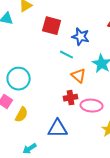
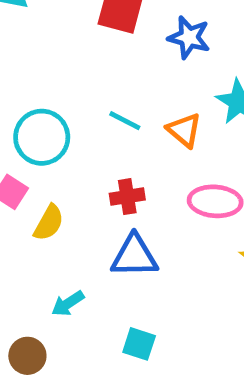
cyan line: (67, 55) -> (125, 121), moved
red cross: (71, 98) -> (127, 197), moved

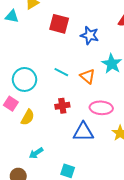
blue triangle: (134, 256) -> (83, 132), moved

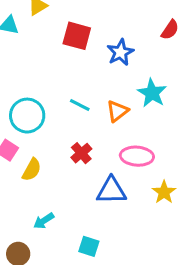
blue star: (90, 35) -> (120, 52), turned 30
orange triangle: (88, 76) -> (117, 111), turned 42
red cross: (62, 106) -> (81, 153), turned -32

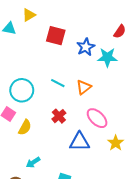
cyan star: (152, 93) -> (107, 57), moved, turned -30
pink ellipse: (137, 156) -> (97, 118), turned 40

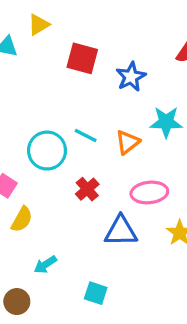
cyan star: (107, 57) -> (166, 122), moved
cyan circle: (22, 90) -> (47, 151), moved
pink ellipse: (97, 118) -> (149, 192), turned -50
yellow semicircle: (25, 127) -> (22, 219), moved

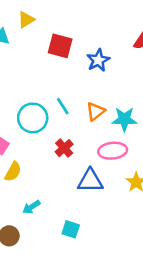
cyan star: (166, 122) -> (124, 119), moved
cyan line: (86, 135) -> (63, 106), turned 30

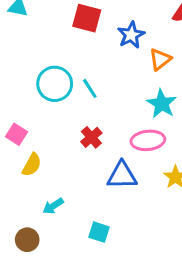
orange triangle: (96, 111) -> (160, 59), moved
cyan circle: (33, 118) -> (55, 84), moved
cyan star: (124, 119) -> (162, 104), turned 30

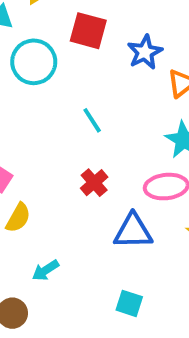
cyan circle: (55, 84) -> (34, 62), moved
cyan square: (99, 232) -> (129, 303), moved

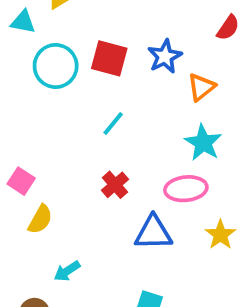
red square: (88, 31) -> (109, 58), moved
cyan line: (92, 120) -> (113, 124), turned 72

